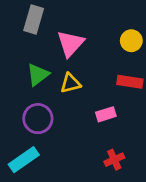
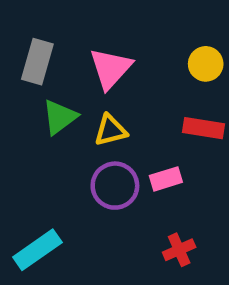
gray rectangle: (34, 19) -> (37, 62), moved
purple circle: (38, 119) -> (115, 186), moved

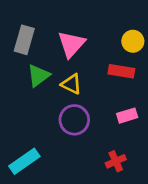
red rectangle: (203, 128) -> (121, 71), moved
yellow triangle: (110, 130) -> (71, 84), turned 40
pink rectangle: (166, 179) -> (127, 116), moved

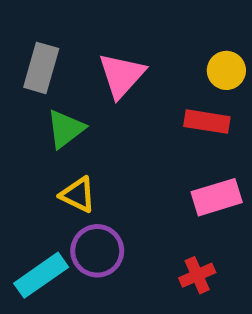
yellow triangle: (71, 84) -> (78, 195), moved
pink rectangle: (127, 116) -> (217, 197), size x1.4
purple circle: (74, 120) -> (97, 251), moved

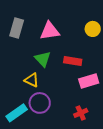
pink triangle: (122, 75) -> (50, 31), turned 40
red rectangle: (207, 122) -> (73, 61), moved
green triangle: (66, 129) -> (43, 59), moved, turned -36

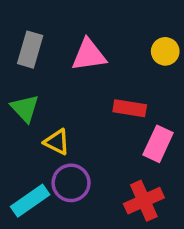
green triangle: (43, 59) -> (25, 108), moved
pink rectangle: (89, 81) -> (158, 144), turned -48
red cross: (81, 113) -> (144, 201), size x1.5

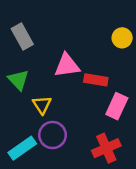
gray rectangle: (30, 50) -> (22, 37), turned -45
pink triangle: (89, 55) -> (67, 65), moved
yellow triangle: (57, 142) -> (42, 105), turned 30

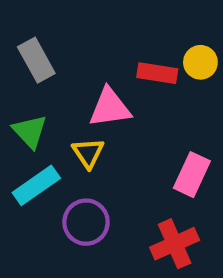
red rectangle: (96, 80) -> (157, 73), moved
yellow triangle: (42, 105) -> (88, 153), moved
cyan rectangle: (22, 148) -> (36, 185), moved

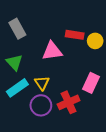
yellow circle: (200, 62) -> (95, 41), moved
yellow triangle: (88, 153) -> (42, 83), moved
red cross: (175, 244) -> (69, 102), moved

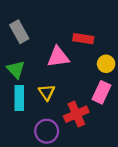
yellow circle: (95, 41) -> (106, 64), moved
cyan rectangle: (17, 88) -> (19, 98), turned -55
purple circle: (41, 105) -> (47, 131), moved

